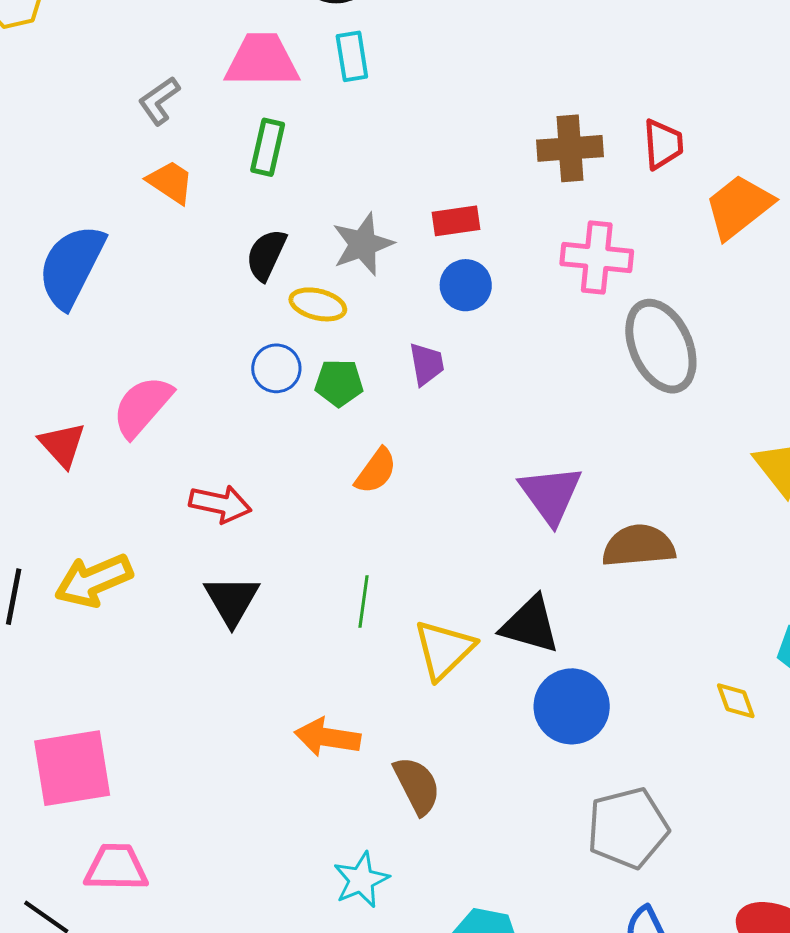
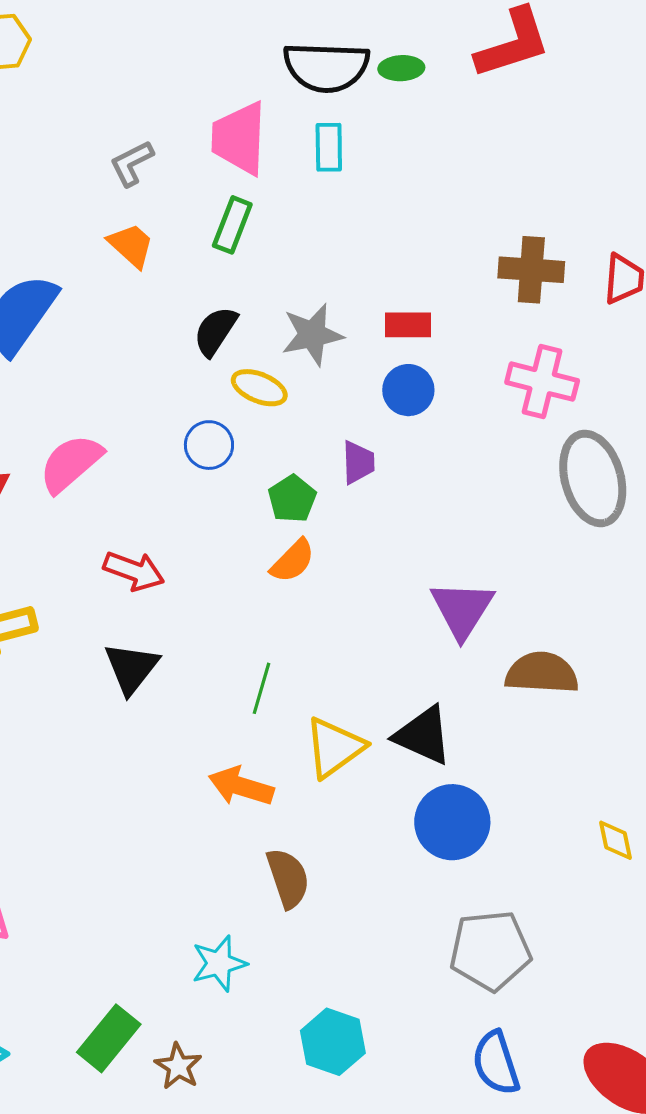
pink trapezoid: (262, 60) -> (239, 138), turned -96
green pentagon: (339, 383) -> (292, 499), moved, turned 30
orange arrow: (327, 737) -> (241, 786), moved

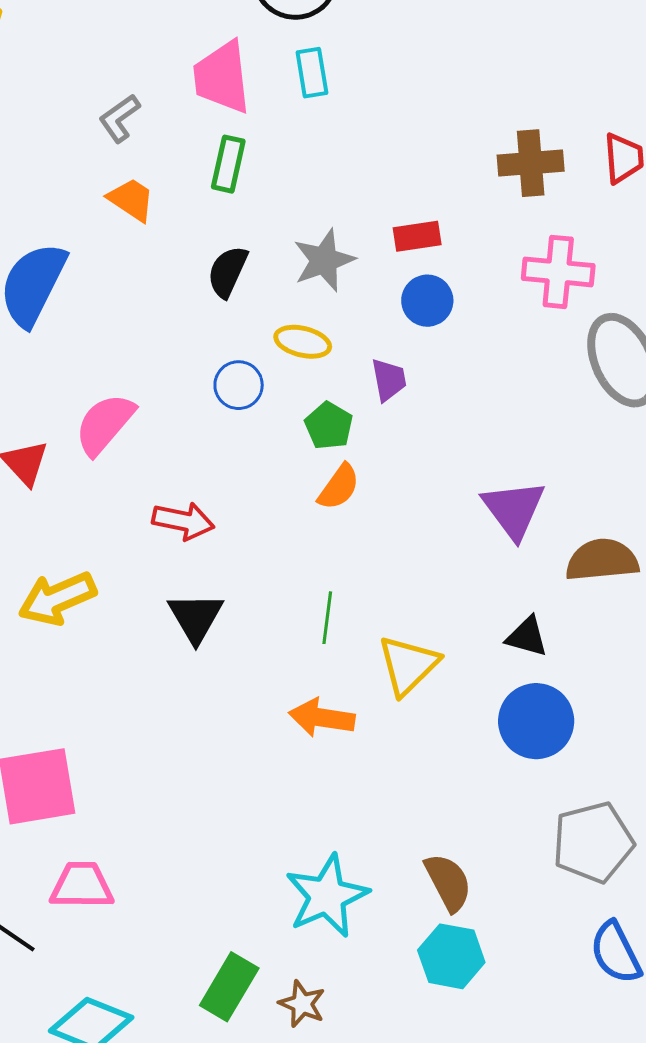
yellow ellipse: (259, 388) -> (303, 342), moved
black triangle: (423, 735) -> (527, 637), moved, size x0.7
brown semicircle: (288, 878) -> (448, 882), moved
cyan star: (219, 963) -> (327, 896), size x1.5

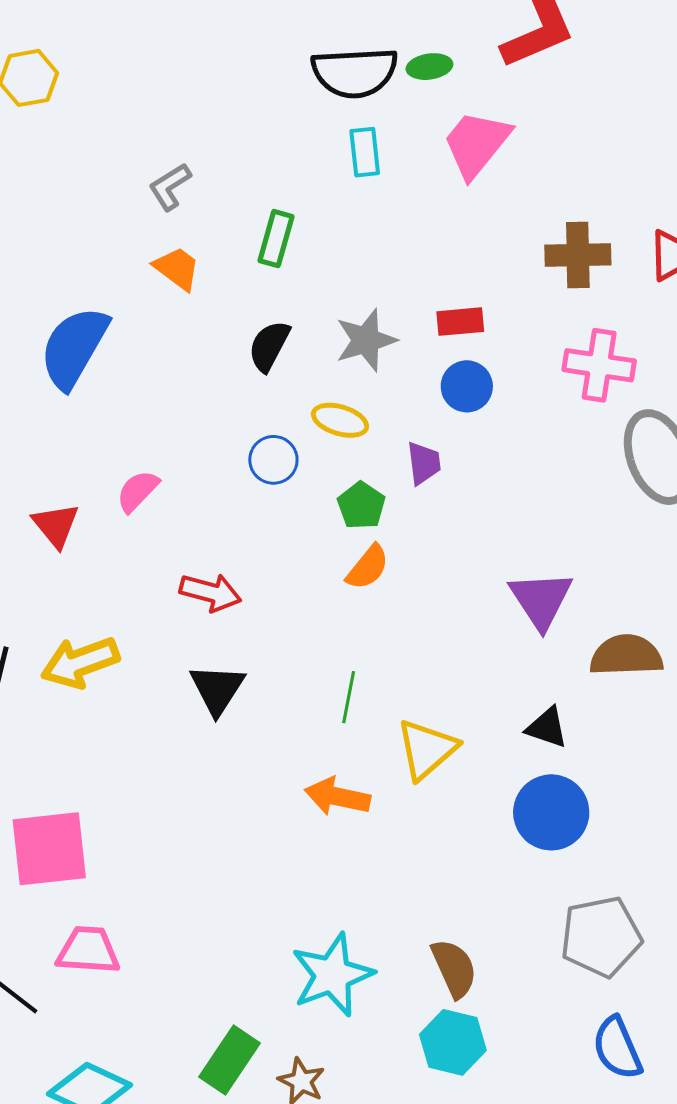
pink trapezoid: (222, 77) -> (476, 144), moved, turned 42
pink semicircle: (105, 424) -> (138, 491), size x0.7

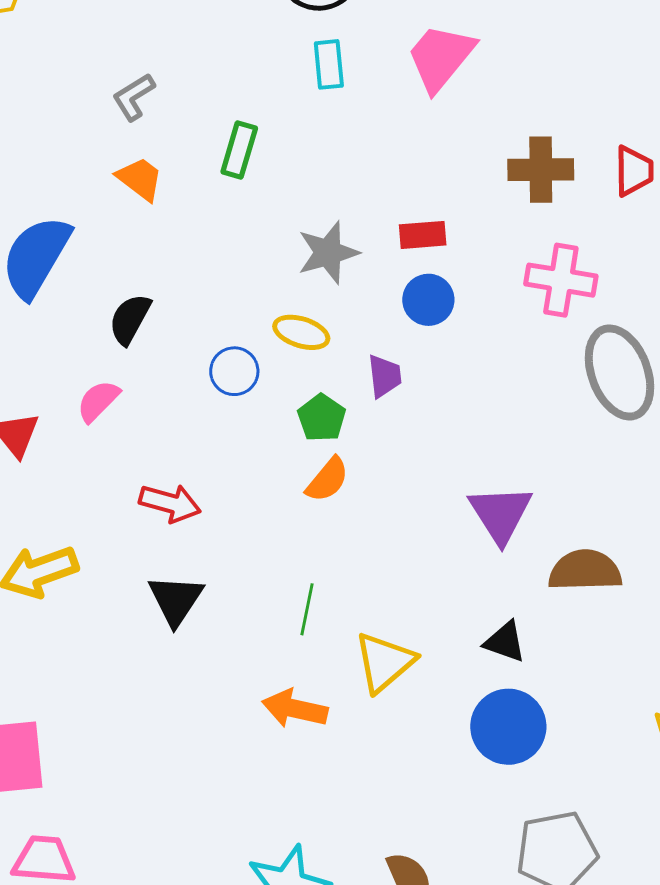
black semicircle: (269, 346) -> (130, 319), moved

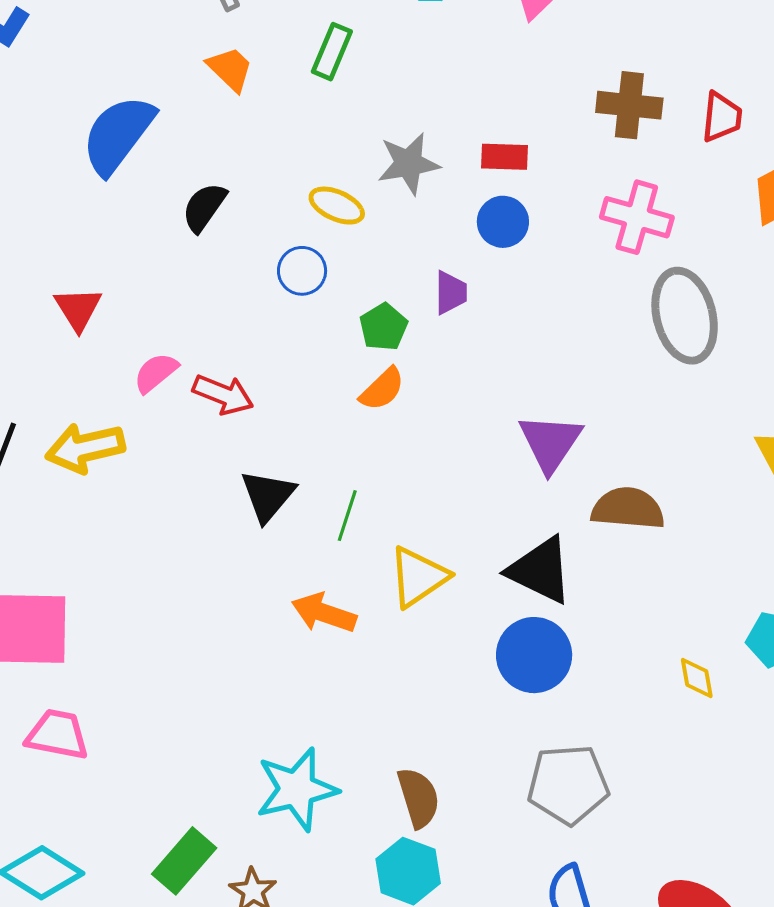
yellow ellipse: (301, 332) -> (337, 206), moved
pink semicircle: (98, 401) -> (156, 373), moved
black triangle: (176, 600) -> (268, 496), moved
black triangle: (505, 642) -> (540, 570), size x1.6

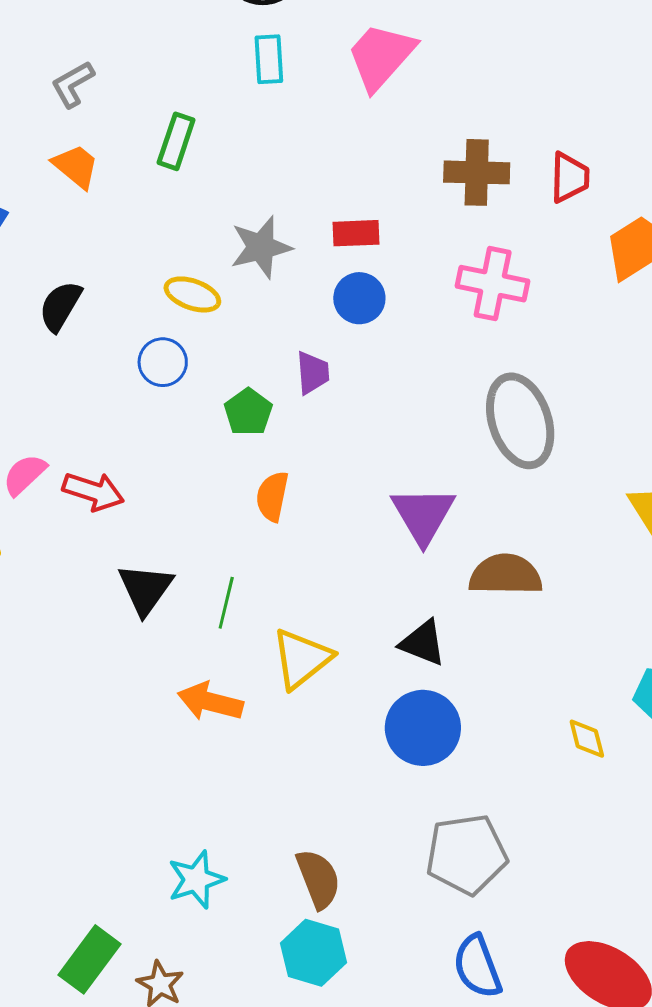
gray ellipse: (685, 316) -> (520, 421), moved
orange semicircle: (382, 389) -> (272, 496), moved, turned 150
black triangle: (540, 570) -> (423, 643), size x0.7
cyan star: (297, 789) -> (196, 880), size x0.7

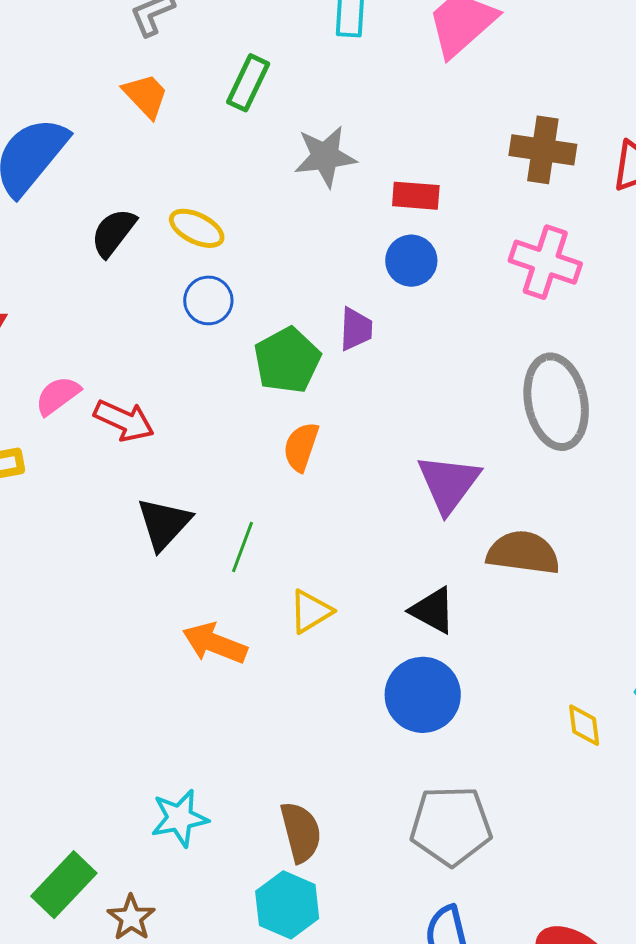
gray star: (261, 247) -> (325, 156), moved
yellow ellipse: (192, 294) -> (197, 228), moved
green pentagon: (248, 412) -> (287, 360), size x1.4
yellow triangle: (302, 659) -> (311, 611), size x0.7

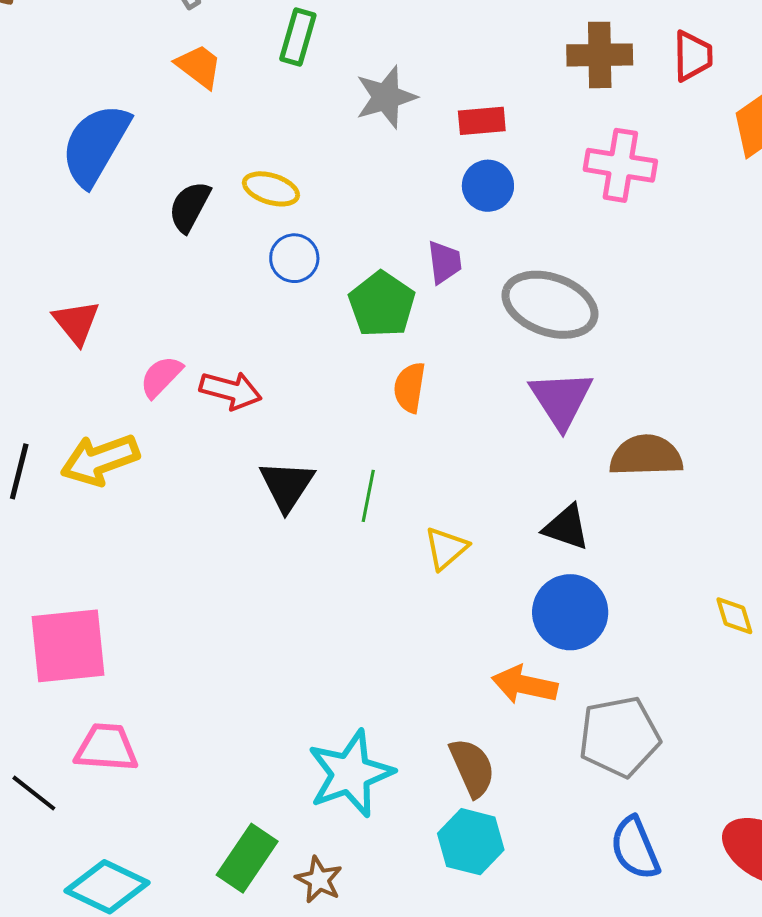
gray ellipse: (556, 402) -> (550, 305), moved, turned -50
orange arrow: (215, 643) -> (525, 685), moved
cyan star: (180, 818) -> (350, 774), size x1.5

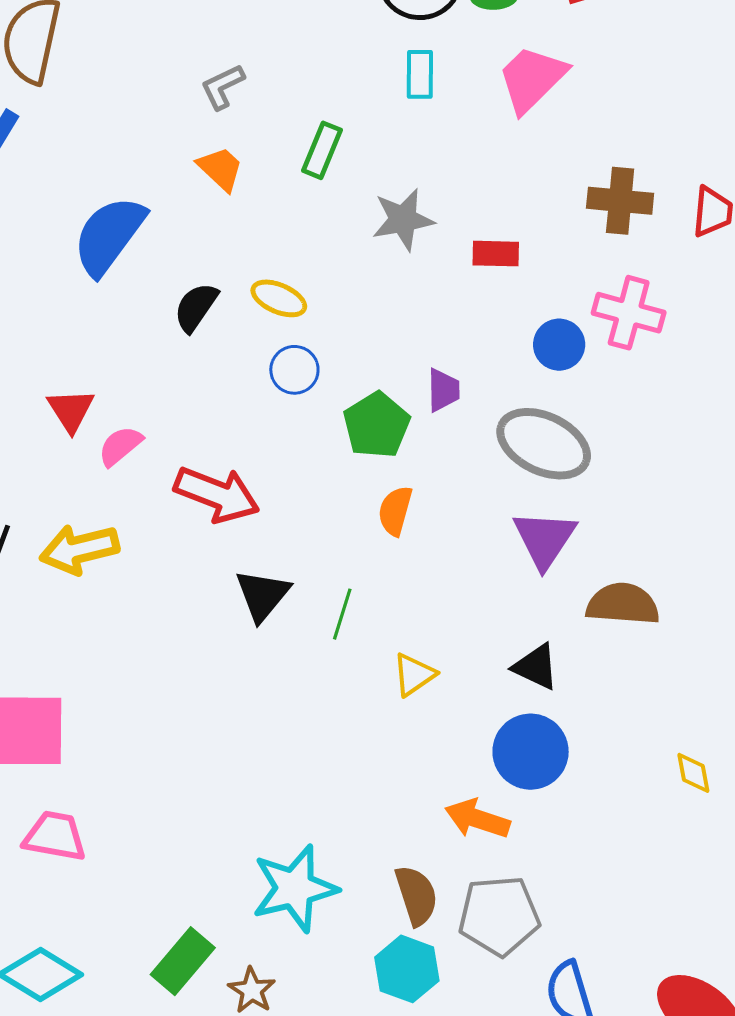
blue circle: (488, 186) -> (559, 345), moved
pink semicircle: (161, 377) -> (120, 446), moved
red arrow: (231, 390) -> (217, 494), size x1.4
gray pentagon: (619, 737) -> (499, 916), moved

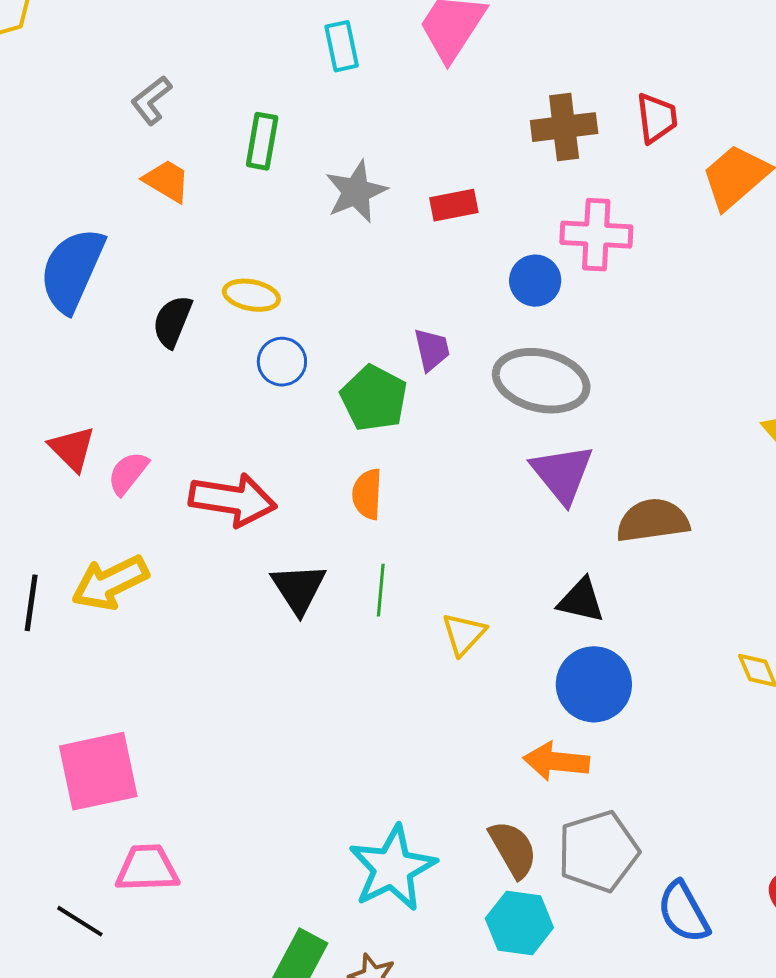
orange semicircle: (395, 511) -> (367, 494), moved

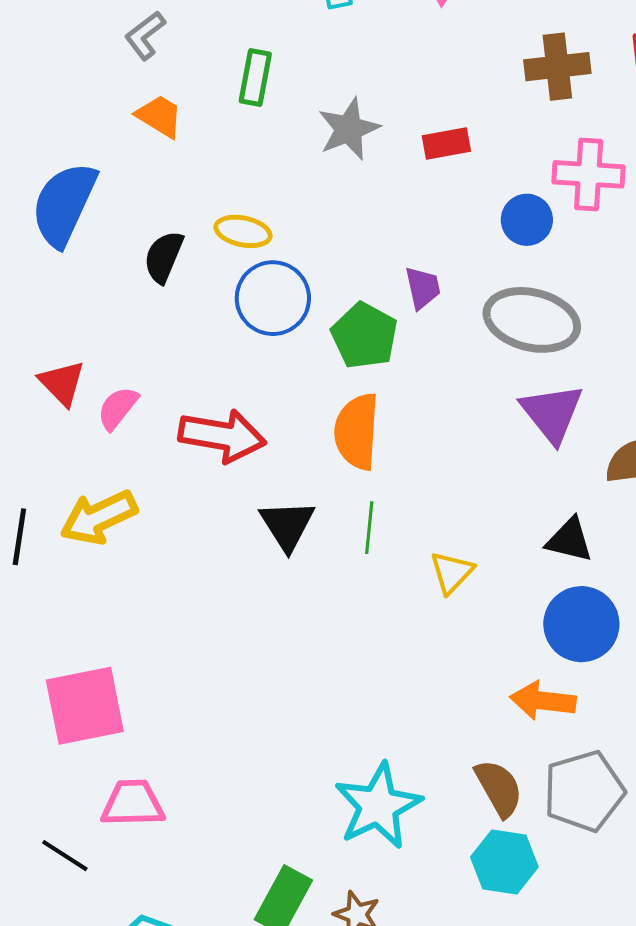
blue circle: (282, 362) -> (273, 298), size x1.5
orange semicircle: (367, 494) -> (357, 431), size x1.5

